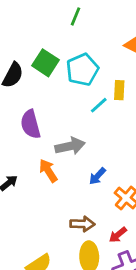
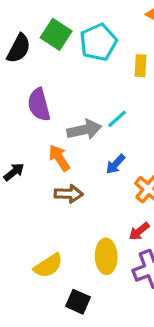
cyan line: (99, 105) -> (117, 119), moved
brown arrow: (82, 224) -> (69, 194), moved

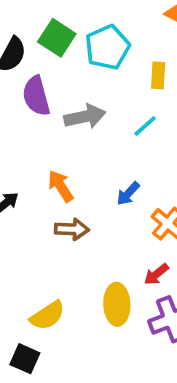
purple semicircle: (39, 105) -> (36, 96), moved
cyan line: (117, 119) -> (145, 126), moved
gray arrow: (84, 130) -> (85, 117), moved
black square: (78, 302) -> (25, 359), moved

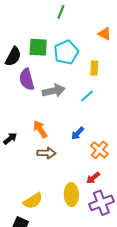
green square: (57, 38) -> (38, 47), turned -30

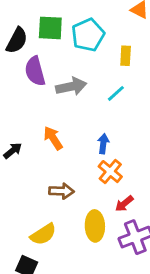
blue arrow: (78, 133) -> (103, 144), turned 144
orange cross: (99, 150) -> (110, 172), moved
brown arrow: (46, 153) -> (61, 191), moved

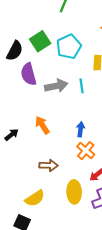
green square: (50, 28) -> (40, 41), turned -36
cyan line: (116, 93) -> (82, 86), moved, turned -56

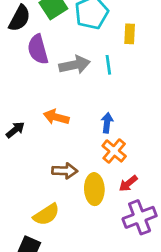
orange arrow: (42, 125) -> (56, 117), turned -42
yellow ellipse: (74, 192) -> (94, 189), moved

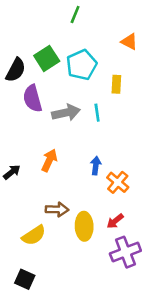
orange arrow: (56, 117) -> (49, 160), turned 100
orange cross: (114, 151) -> (118, 182), moved
yellow semicircle: (46, 215) -> (34, 235), moved

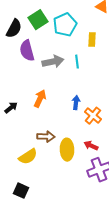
red arrow: (115, 221) -> (91, 146), turned 64

